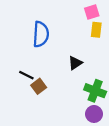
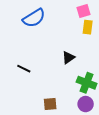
blue semicircle: (41, 34) -> (34, 18), moved, turned 55
brown square: (39, 86) -> (50, 104), moved, turned 32

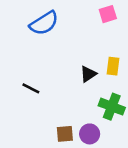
yellow rectangle: (88, 27) -> (113, 66), moved
purple circle: (86, 104) -> (90, 134), moved

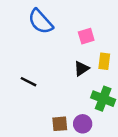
pink square: (108, 14) -> (86, 36), moved
blue semicircle: (44, 23) -> (41, 22), turned 80

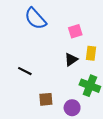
brown square: (60, 124) -> (46, 99), moved

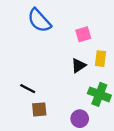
black line: (25, 71) -> (28, 89), moved
brown square: (46, 99) -> (39, 109), moved

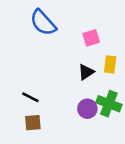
brown square: (39, 109) -> (33, 123), moved
purple circle: (80, 119) -> (87, 109), moved

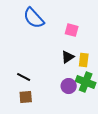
pink square: (91, 38) -> (72, 30), turned 32
yellow rectangle: (110, 64) -> (84, 60), moved

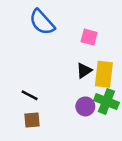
yellow rectangle: (84, 60) -> (104, 74), size x1.5

